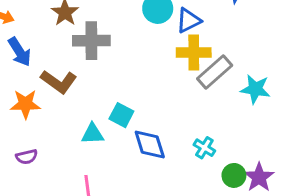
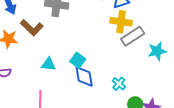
cyan star: (255, 89) -> (157, 51), turned -30
cyan square: (121, 115) -> (78, 60), moved

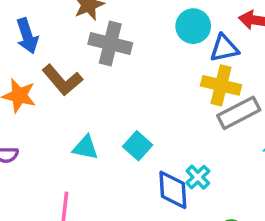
blue diamond: (84, 77) -> (173, 190), moved
cyan cross: (119, 84) -> (198, 177), moved

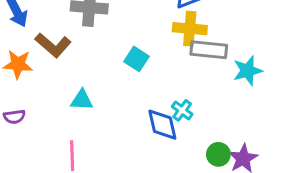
gray rectangle: (239, 113) -> (209, 50), turned 42
cyan square: (138, 146) -> (136, 59), moved

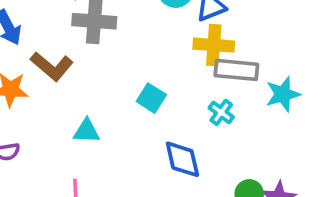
cyan square: (136, 59) -> (151, 98), moved
cyan cross: (182, 110) -> (221, 112), moved

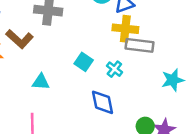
cyan star: (283, 94) -> (173, 80), moved
cyan cross: (221, 112) -> (114, 69), moved

